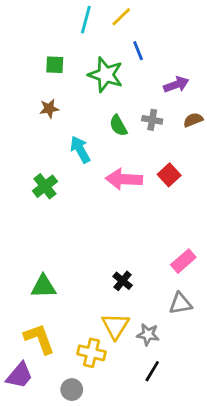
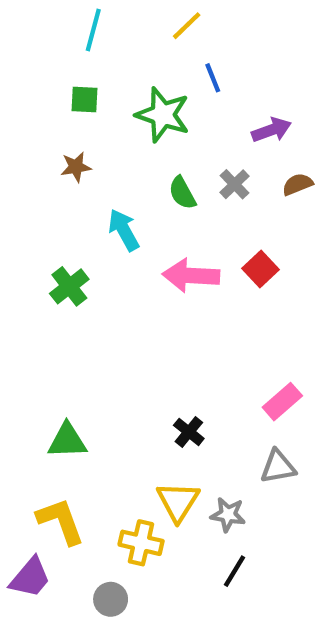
cyan line: (86, 20) -> (93, 30), moved
gray cross: (152, 120) -> (234, 184), turned 36

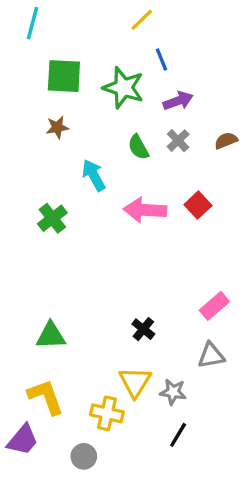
cyan line: (93, 30) -> (33, 23), moved
green square: (85, 100) -> (64, 76), size x1.6
purple arrow: (271, 130) -> (178, 101), moved

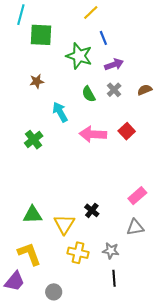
green square: (64, 76) -> (41, 35), moved
yellow triangle: (135, 382) -> (64, 224), moved
yellow cross: (107, 413) -> (78, 253), moved
black line: (178, 435) -> (114, 278), turned -35

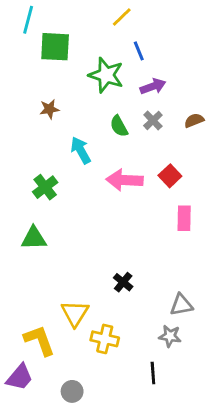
pink rectangle: (137, 196) -> (184, 218), moved, turned -48
green triangle: (33, 215) -> (34, 238), moved
yellow triangle: (64, 224) -> (75, 313), moved
gray star: (111, 251) -> (170, 336), moved

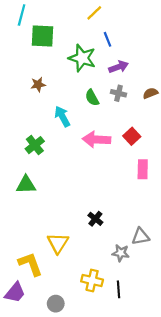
gray cross: (153, 120) -> (118, 93), turned -32
gray star: (170, 336) -> (121, 253), moved
yellow cross: (105, 339) -> (92, 280), moved

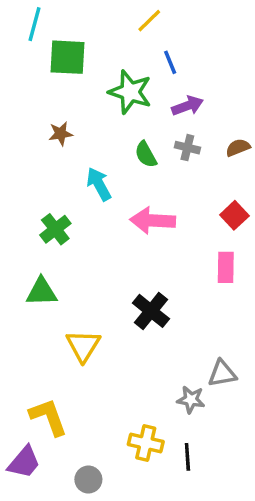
red square: (132, 136) -> (234, 215), moved
black cross: (95, 219) -> (151, 311), moved, size x1.5
yellow triangle: (58, 243) -> (83, 346), moved

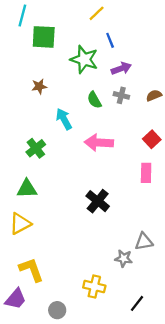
yellow triangle: (83, 346) -> (20, 224), moved, turned 30
black line: (187, 457) -> (137, 303), moved, turned 42

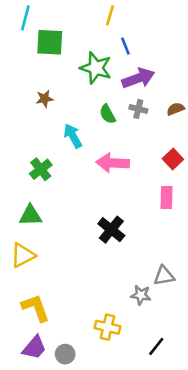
yellow line: (97, 13) -> (110, 15), turned -30
purple arrow: (121, 68) -> (138, 78), size x1.4
purple trapezoid: (16, 299) -> (34, 348), moved

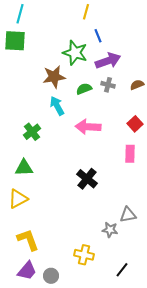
green square: (50, 42) -> (15, 41), moved
brown star: (45, 99) -> (54, 77), moved, size x1.6
green semicircle: (107, 114) -> (84, 89), turned 98

